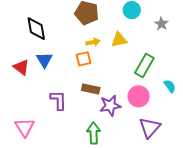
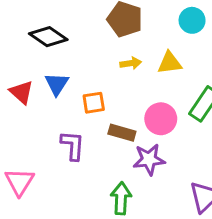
black diamond: (36, 29) -> (48, 37), turned -50
orange square: (83, 59) -> (94, 103), moved
pink circle: (139, 96) -> (161, 119), moved

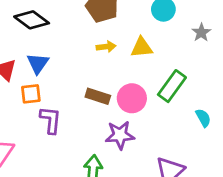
orange square: (94, 103) -> (31, 94), moved
brown rectangle: (122, 133) -> (98, 96), moved

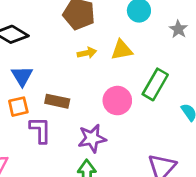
brown rectangle: (98, 96) -> (57, 101), moved
purple star: (120, 135) -> (92, 138), moved

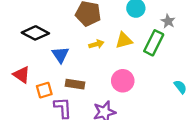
blue triangle: (22, 76) -> (60, 55), moved
green rectangle: (155, 84) -> (154, 43), moved

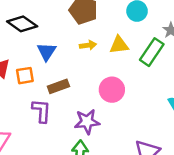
brown rectangle: (75, 84) -> (58, 86), turned -36
orange square: (44, 90) -> (25, 76), moved

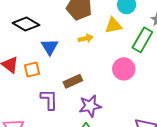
yellow triangle: (119, 45) -> (113, 25), moved
brown rectangle: (58, 86) -> (73, 81), moved
pink circle: (112, 90) -> (124, 69), moved

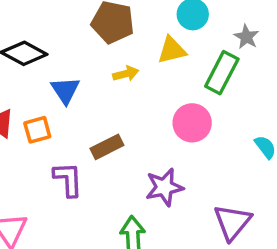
purple star: (90, 106) -> (164, 187), moved

